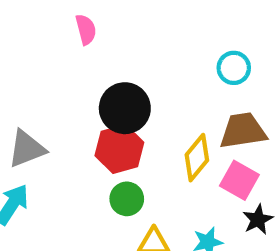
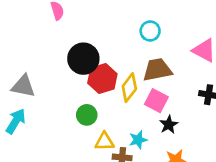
gray triangle: (27, 149) -> (23, 86), turned 35
red hexagon: (119, 149) -> (102, 79), moved

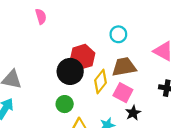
black circle: (83, 59) -> (70, 71), moved
red hexagon: (102, 79) -> (82, 57), moved

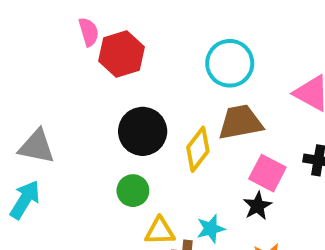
cyan circle: (118, 34) -> (230, 63), size x1.5
red hexagon: (82, 57) -> (122, 54), moved
pink square: (123, 93) -> (267, 173), moved

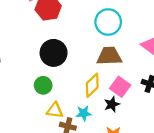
yellow diamond: (198, 149) -> (92, 85), moved

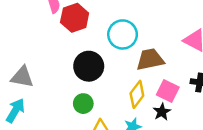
cyan circle: (108, 22) -> (123, 34), moved

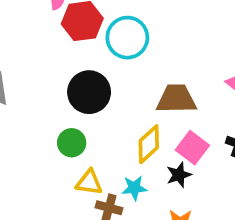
cyan circle: (123, 34) -> (127, 38), moved

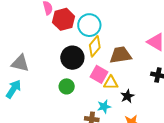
yellow diamond: (149, 144) -> (95, 46), moved
pink square: (192, 148) -> (99, 74), moved
yellow triangle: (89, 182) -> (111, 83), moved

